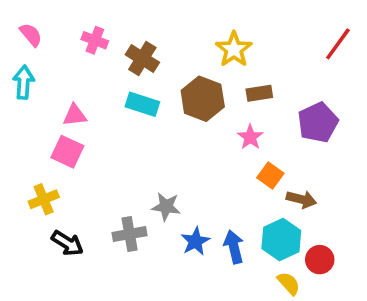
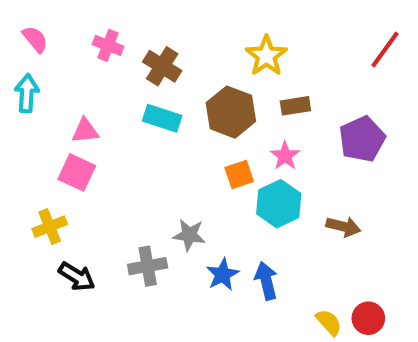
orange square: (270, 176) -> (239, 174), moved, turned 35
cyan hexagon: (281, 239) -> (279, 204), moved
red circle: (320, 260) -> (368, 318), moved

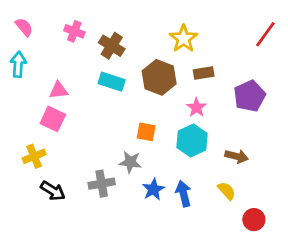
orange square: (239, 174) -> (146, 132), moved, turned 30
yellow semicircle: (329, 322) -> (227, 191), moved

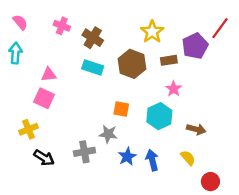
purple pentagon: (250, 96) -> (195, 46), moved
pink star: (196, 107) -> (174, 89), moved

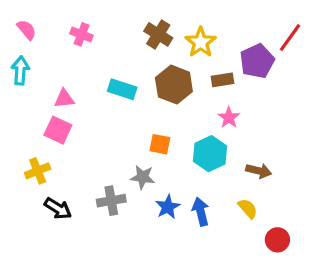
brown cross: (93, 38) -> (158, 34), moved

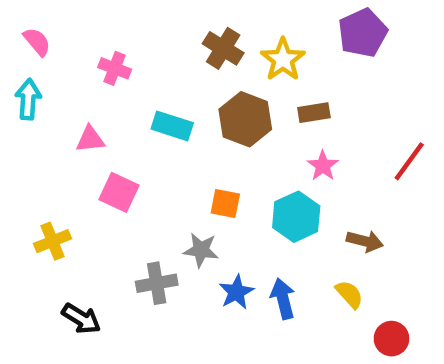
pink cross: (81, 34) -> (115, 68), moved
red line: (290, 38) -> (409, 161), moved
purple pentagon: (257, 61) -> (363, 33), moved
pink square: (58, 130) -> (119, 192), moved
black arrow: (58, 208) -> (81, 319), moved

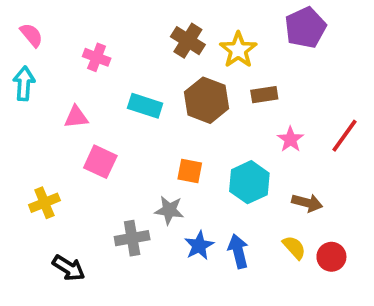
pink star: (323, 166) -> (290, 139), moved
red circle: (391, 339) -> (331, 257), moved

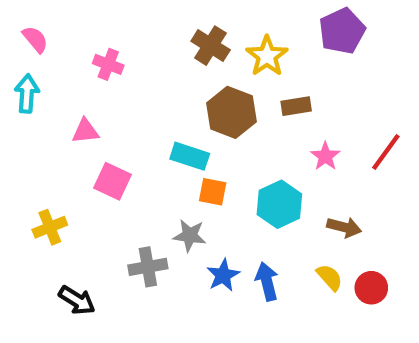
cyan rectangle: (145, 106) -> (190, 156), moved

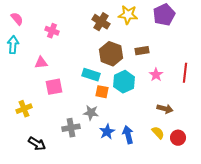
yellow star: (267, 56) -> (128, 15), moved, turned -30
red line: (386, 152) -> (185, 73), turned -30
pink square: (112, 181) -> (54, 87), turned -36
cyan hexagon: (279, 204) -> (124, 82), moved

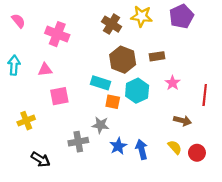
pink cross: (52, 31) -> (57, 34), size x1.5
cyan arrow: (13, 45) -> (14, 65), moved
red line: (185, 73) -> (205, 95), moved

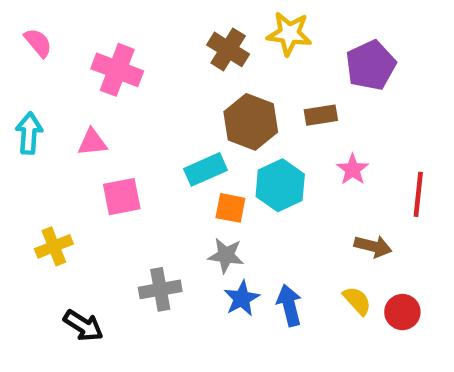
purple pentagon: (181, 16) -> (371, 65), moved
cyan rectangle: (100, 83) -> (205, 169), turned -42
gray star: (100, 125) -> (226, 255), moved

